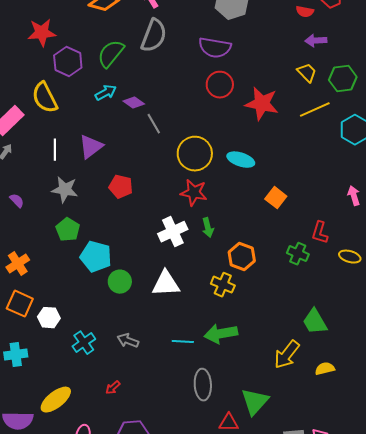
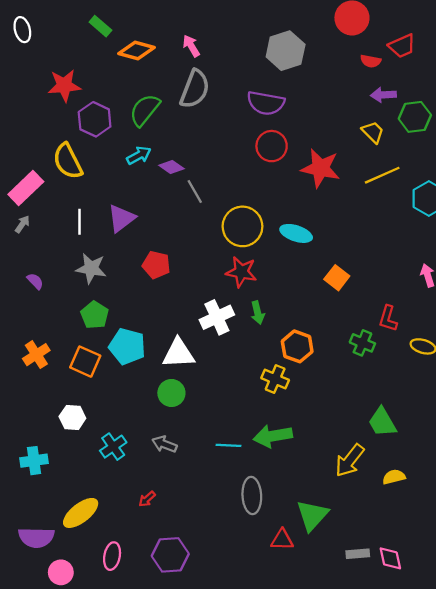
green hexagon: (343, 79) -> (415, 117), moved
green circle: (120, 282) -> (171, 393), moved
white triangle: (166, 284) -> (178, 353), moved
orange square: (20, 304) -> (85, 362), moved

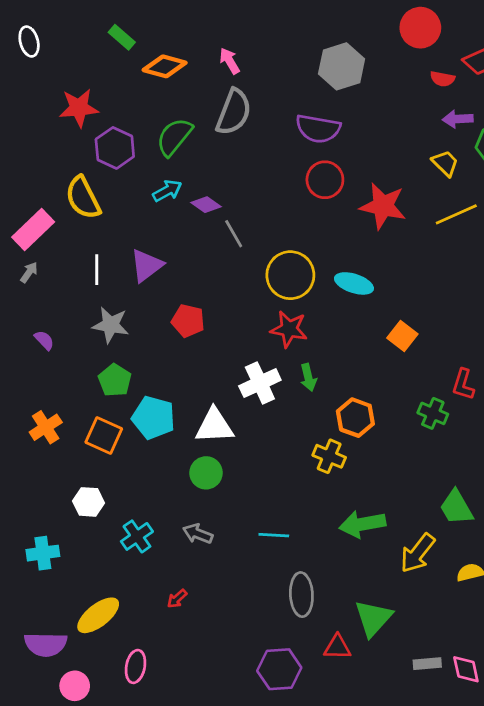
green arrow: (273, 436) -> (362, 524), moved
purple hexagon: (170, 555) -> (279, 669), moved

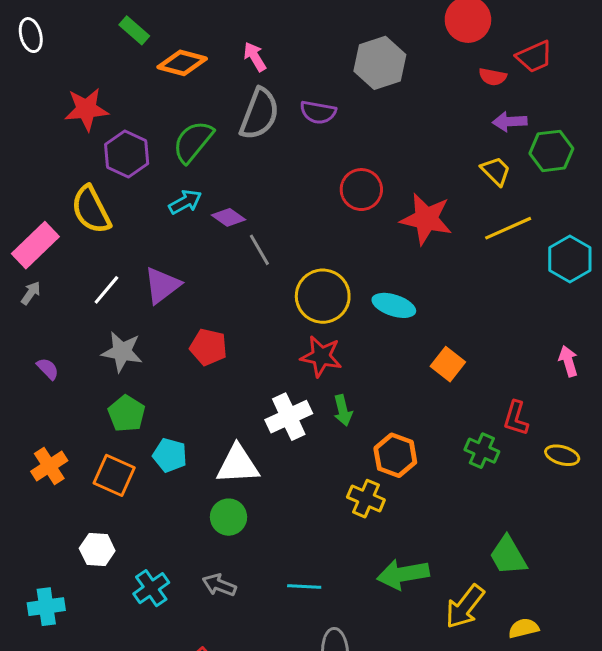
purple semicircle: (318, 129) -> (318, 112), moved, size x0.7
white line: (97, 270) -> (106, 290), turned 40
cyan pentagon: (153, 418) -> (170, 455), size x0.7

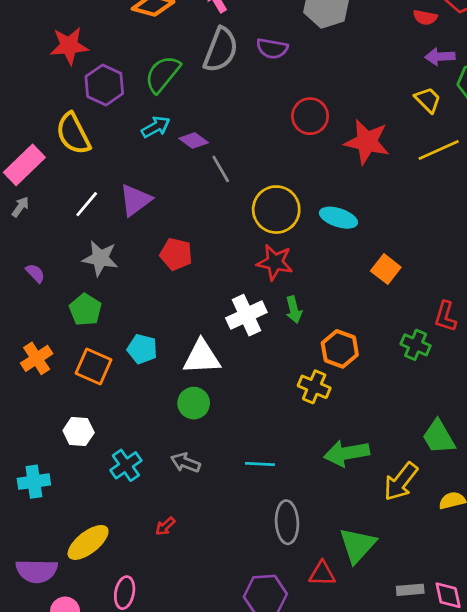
green pentagon: (127, 414) -> (85, 310), moved

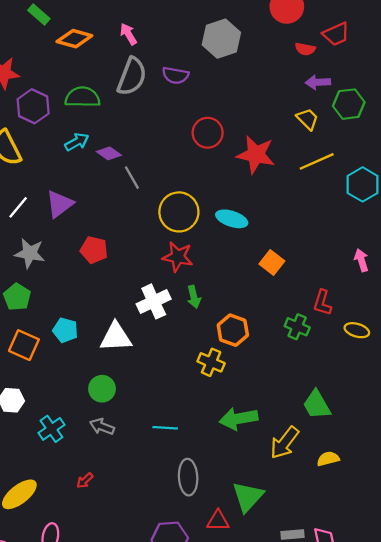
green semicircle: (162, 74) -> (82, 97), turned 52
green circle: (194, 403) -> (102, 389), moved

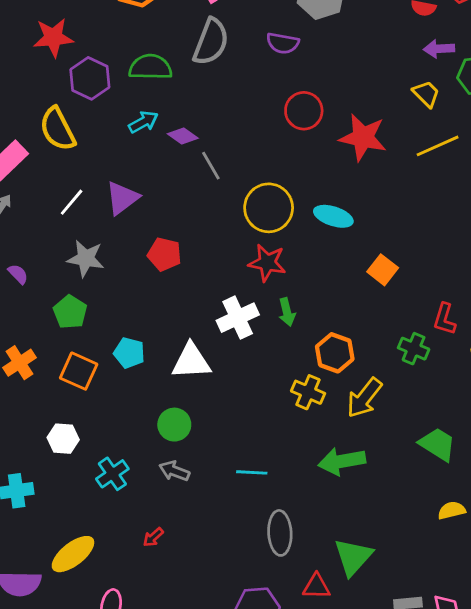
purple semicircle: (175, 75) -> (283, 43), moved
green trapezoid: (317, 405) -> (438, 444), turned 152
yellow arrow: (285, 443) -> (364, 398), moved

